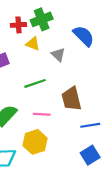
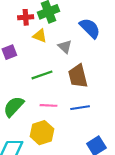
brown trapezoid: (71, 99) -> (78, 76), moved
blue line: (90, 125) -> (80, 108), moved

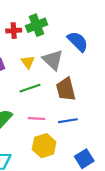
yellow triangle: (40, 36) -> (28, 62), moved, turned 32
gray triangle: (65, 47) -> (53, 60), size x1.5
yellow hexagon: (42, 133) -> (44, 146), moved

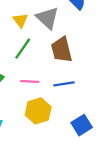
green line: (30, 88) -> (23, 49), turned -36

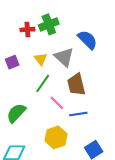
pink line: (30, 81) -> (57, 103), moved, turned 42

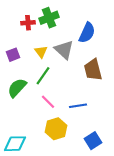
blue semicircle: (87, 40) -> (87, 33), turned 70
brown trapezoid: (76, 85) -> (93, 70), moved
pink line: (57, 103) -> (48, 102), moved
green semicircle: (16, 113) -> (17, 88), moved

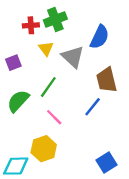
yellow triangle: (41, 52) -> (46, 49), moved
blue line: (78, 106) -> (93, 107), moved, turned -42
yellow hexagon: (56, 129) -> (44, 149), moved

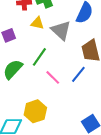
yellow triangle: (46, 49) -> (37, 23), turned -40
pink line: (54, 117) -> (53, 77), moved

